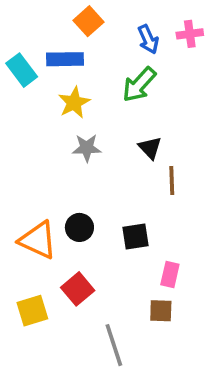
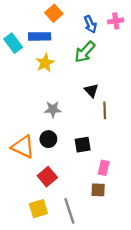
gray star: (87, 148) -> (53, 109), moved
yellow square: (32, 311) -> (38, 209), moved

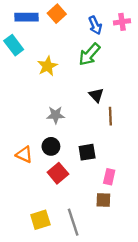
blue rectangle: (40, 36) -> (26, 17), moved
orange triangle: (23, 147) -> (24, 155), size x0.7
red square: (47, 177) -> (58, 173), moved

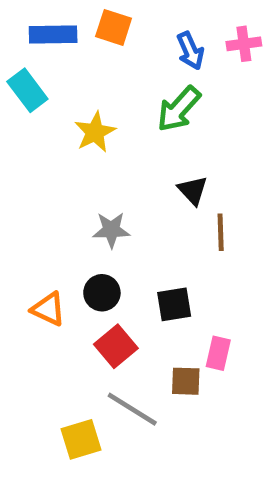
orange square: (57, 14) -> (114, 27), turned -30
brown square: (103, 200) -> (186, 381), moved
gray line: (73, 222) -> (132, 409), moved, turned -40

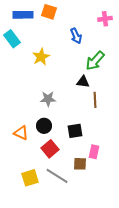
blue arrow: (190, 51) -> (76, 36), moved
green arrow: (179, 109) -> (95, 61), moved
black triangle: (193, 190) -> (83, 82), turned -40
yellow square: (81, 439) -> (30, 178), moved

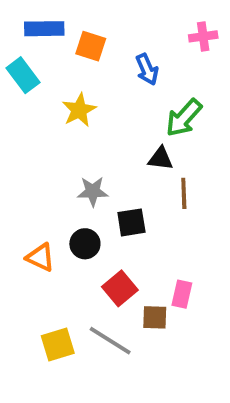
orange square: (49, 12) -> (91, 46), moved
black square: (75, 131) -> (131, 222), moved
red square: (50, 149) -> (120, 288), moved

